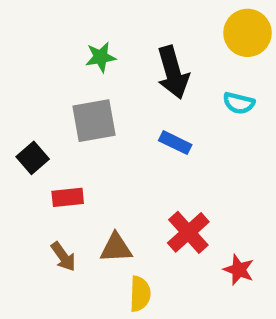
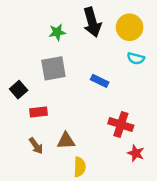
yellow circle: (247, 33) -> (130, 27), moved
black arrow: (173, 72) -> (92, 22), moved
red cross: (188, 232) -> (121, 125), moved, turned -30

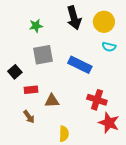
green star: (57, 32) -> (36, 26), moved
blue rectangle: (100, 81) -> (80, 65), size x1.6
brown triangle: (66, 141) -> (52, 101), moved
red star: (136, 153) -> (109, 123), size x1.5

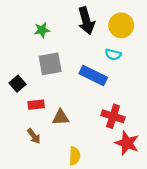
cyan semicircle: (109, 47) -> (113, 55), moved

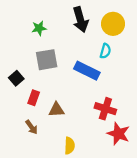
cyan semicircle: (113, 55) -> (105, 51), turned -88
red rectangle: (36, 105) -> (34, 98), turned -64

